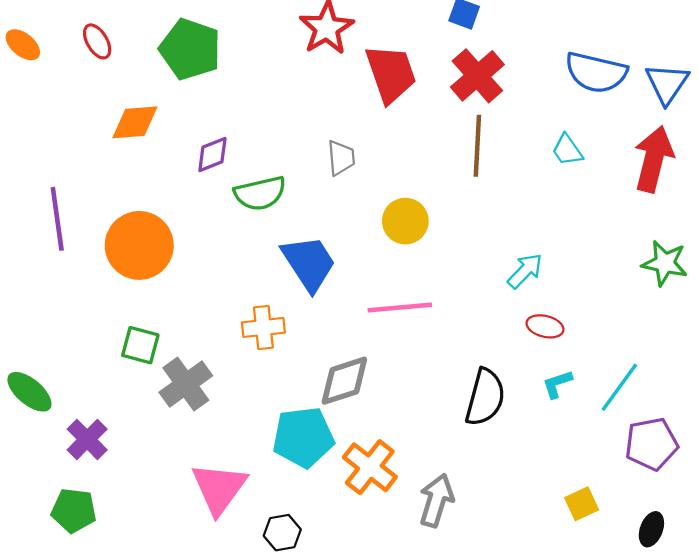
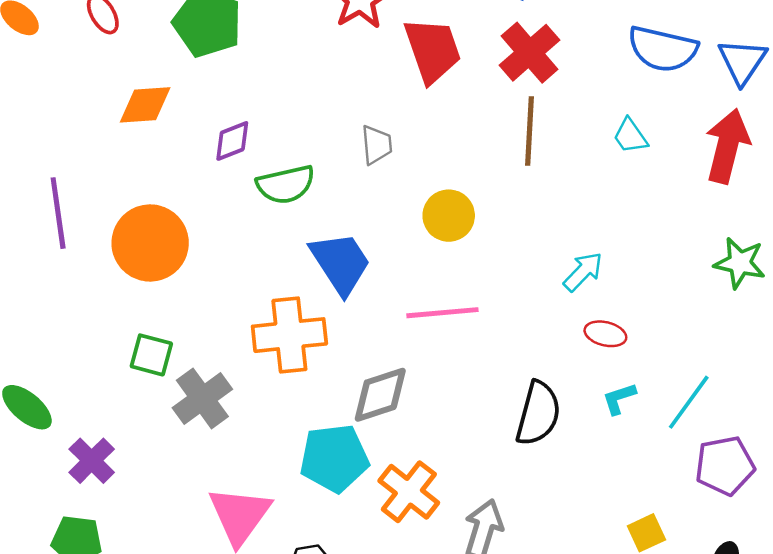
orange cross: (263, 327) -> (289, 335), size x1.5

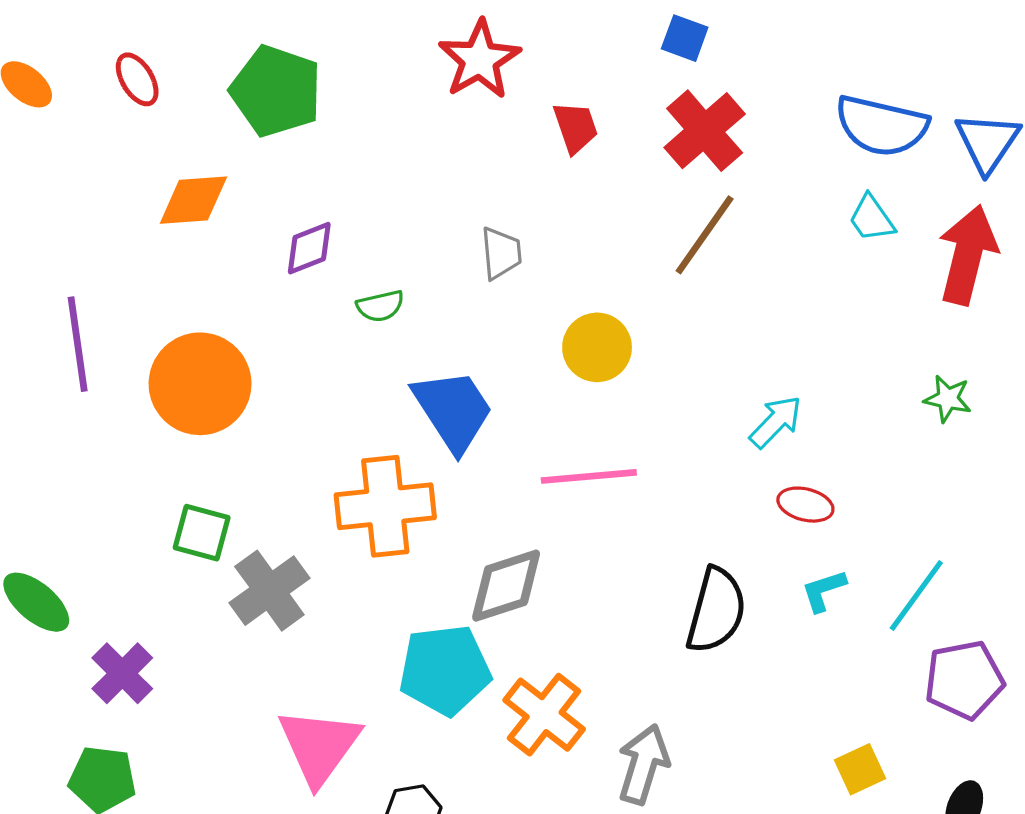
red trapezoid: (432, 50) -> (576, 127), size x0.6
brown line: (530, 131) -> (705, 235), turned 32
cyan trapezoid: (630, 136) -> (872, 218), moved
green semicircle: (286, 185) -> (380, 306), size x0.6
green star: (740, 263) -> (948, 399), moved, size x0.7

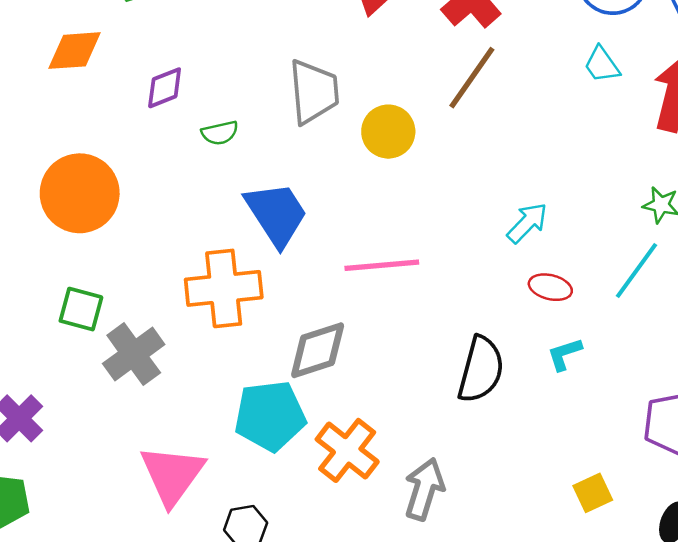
gray trapezoid: (501, 253) -> (314, 92), size x1.6
yellow circle: (597, 347) -> (388, 132), moved
cyan line: (916, 596) -> (636, 270), moved

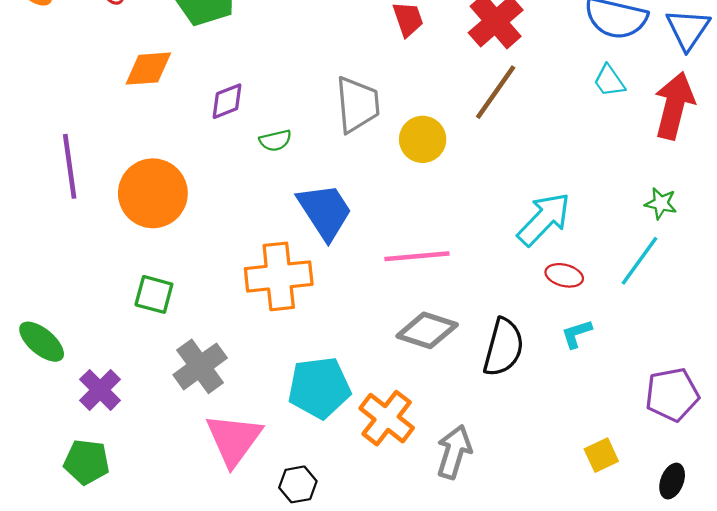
cyan arrow: (527, 223) -> (544, 219), size x1.5
gray diamond: (318, 350) -> (427, 330), moved, turned 36
gray cross: (134, 354) -> (200, 366), moved

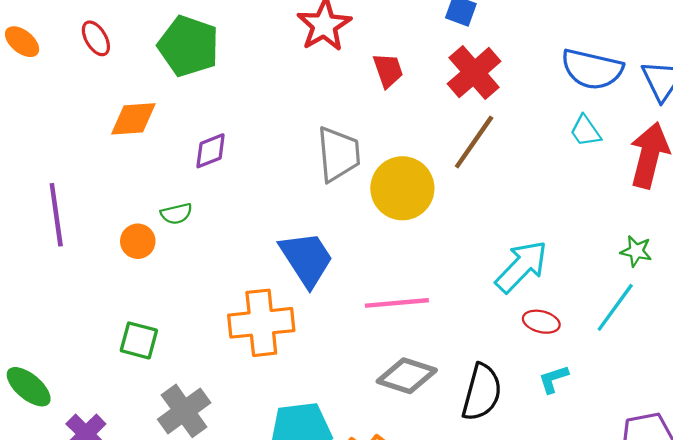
yellow circle: (423, 139) -> (402, 188), size x1.4
green semicircle: (275, 140) -> (176, 214), moved
orange circle: (153, 193) -> (138, 241), size x0.5

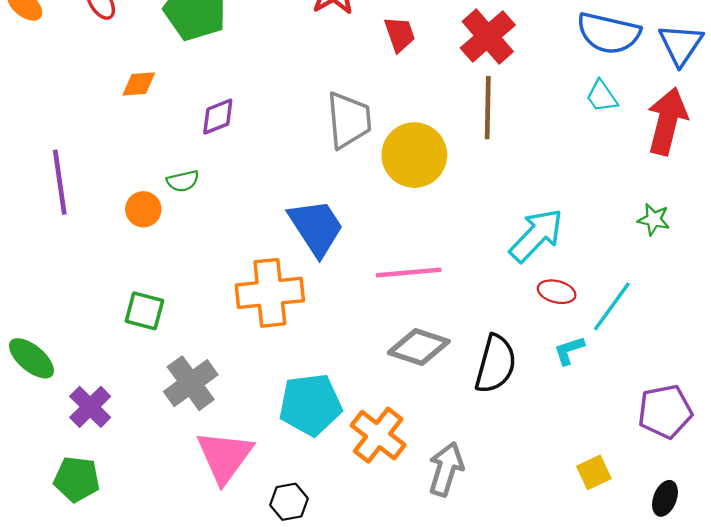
orange diamond: (133, 119) -> (139, 84), size x0.7
brown line: (474, 142) -> (488, 108), turned -34
cyan line: (615, 307) -> (612, 306), moved

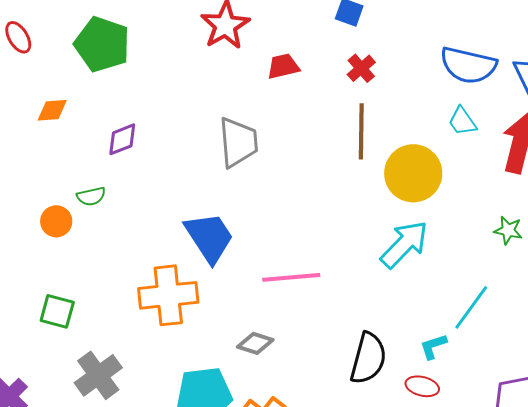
red trapezoid: (400, 34) -> (283, 66), turned -84
red cross: (488, 37) -> (361, 68), size x0.6
yellow circle: (414, 155) -> (413, 173), moved
red ellipse: (557, 292) -> (422, 386), moved
gray diamond: (419, 347) -> (255, 343), moved, size x0.7

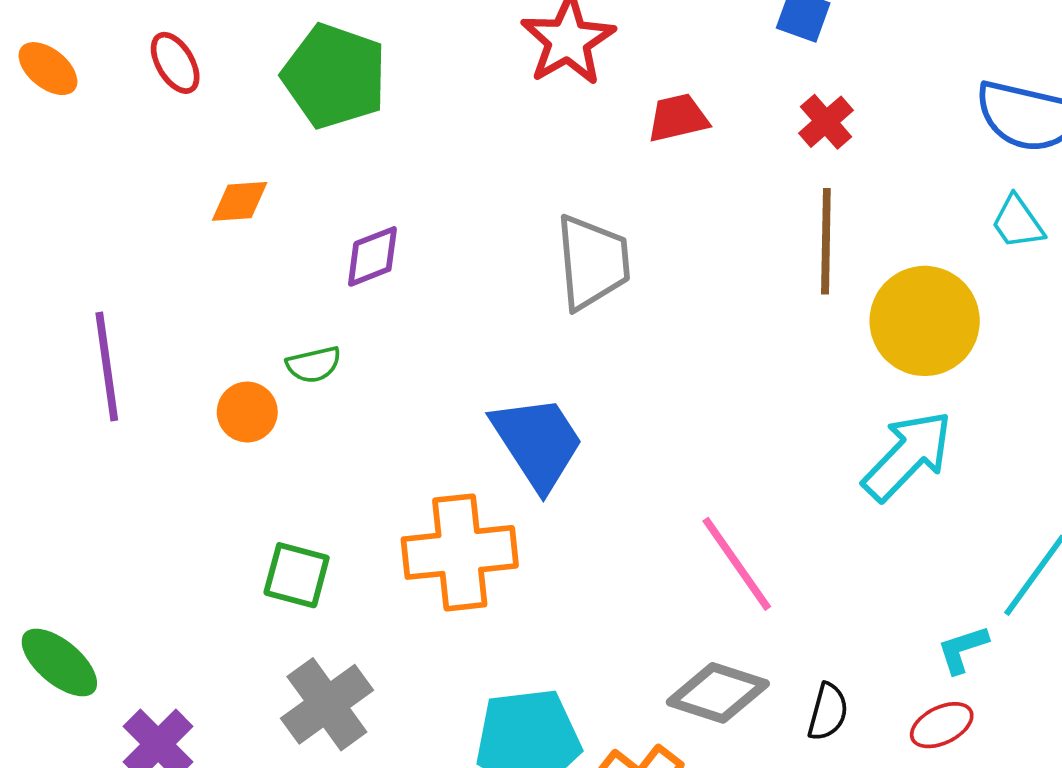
pink line: (291, 277) -> (737, 564), moved, turned 60
green square: (57, 311) -> (297, 575), moved
gray diamond: (255, 343) -> (718, 693), moved, size x1.4
black semicircle: (368, 358) -> (828, 712), moved, size x0.6
red ellipse: (422, 386) -> (942, 725), turned -40

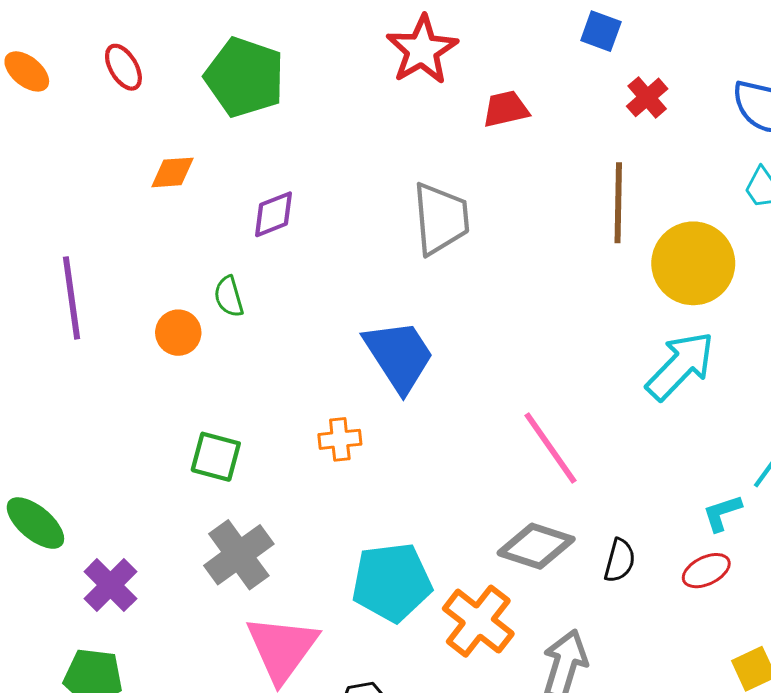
red cross: (826, 122) -> (647, 97), moved
green semicircle: (314, 365) -> (229, 297), turned 87
orange cross: (460, 552) -> (340, 439), size x0.5

